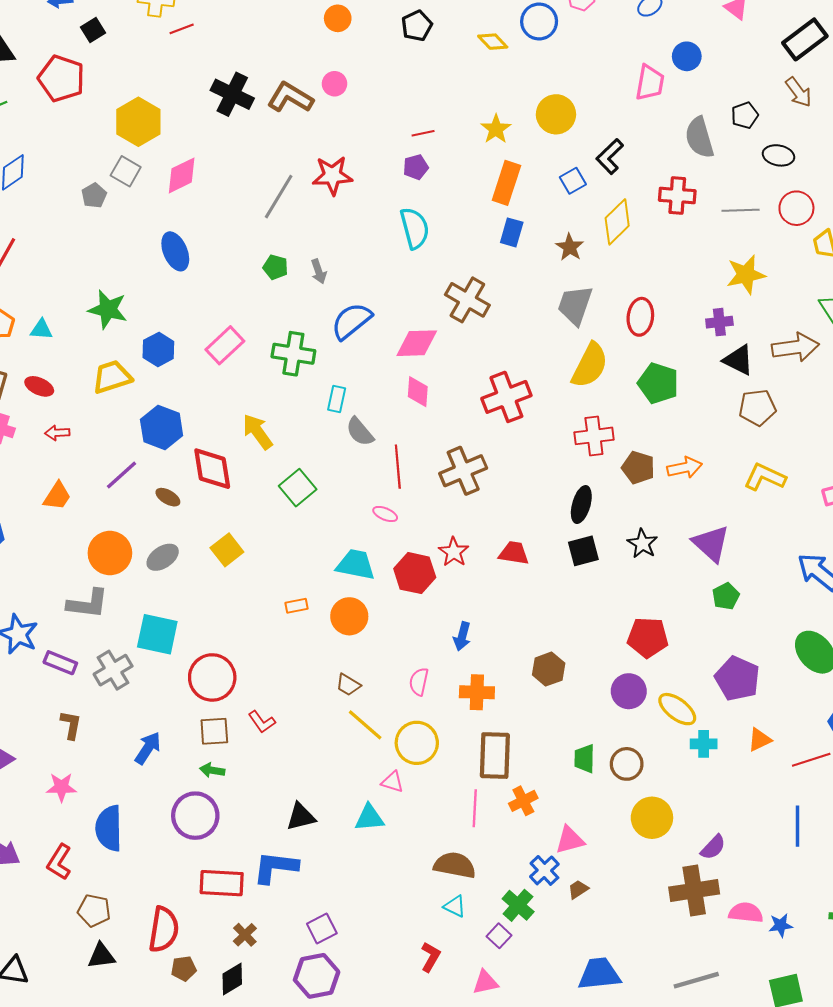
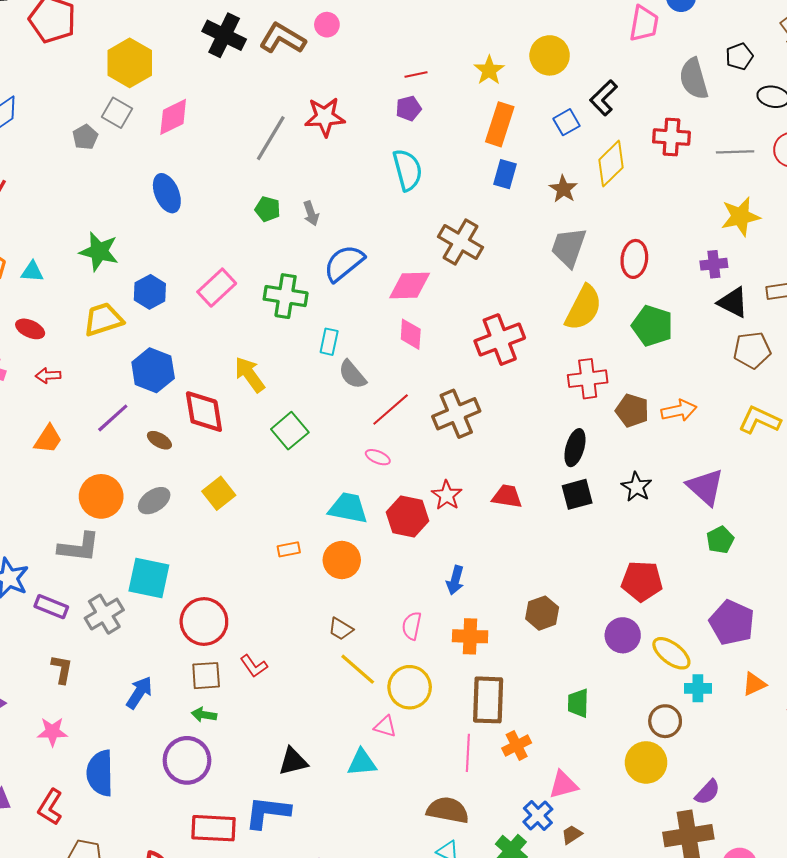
red line: (398, 467) -> (391, 409), turned 54
brown circle: (627, 764) -> (665, 721), moved

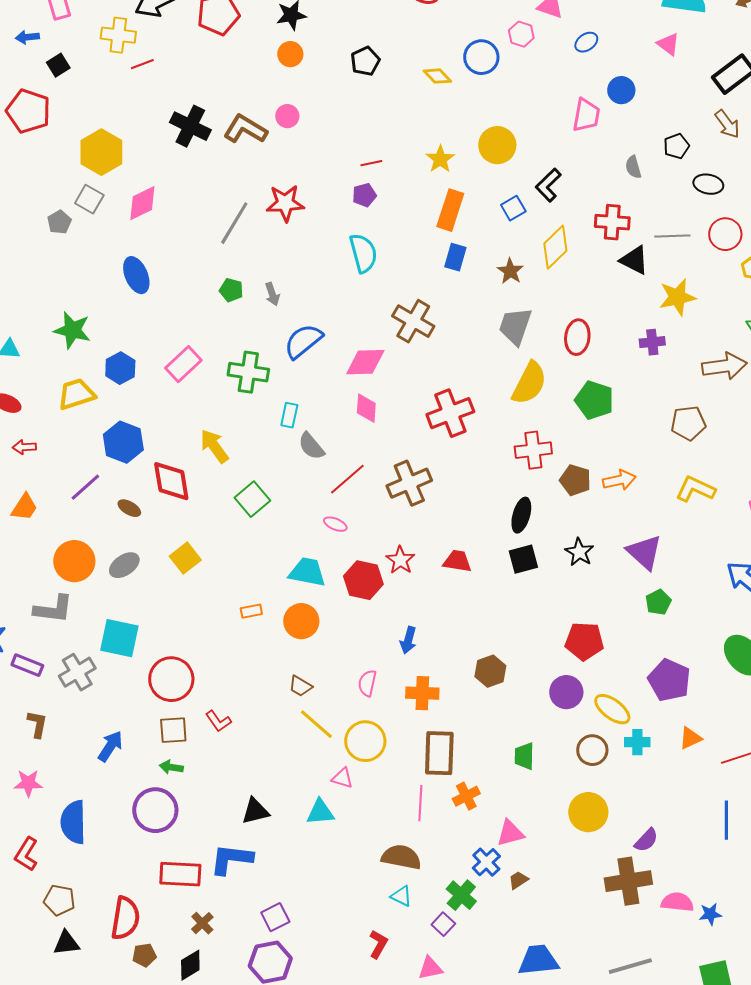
gray semicircle: (694, 79) -> (633, 167), size x0.6
black triangle: (733, 302) -> (634, 260), moved
brown circle: (665, 721) -> (592, 750), moved

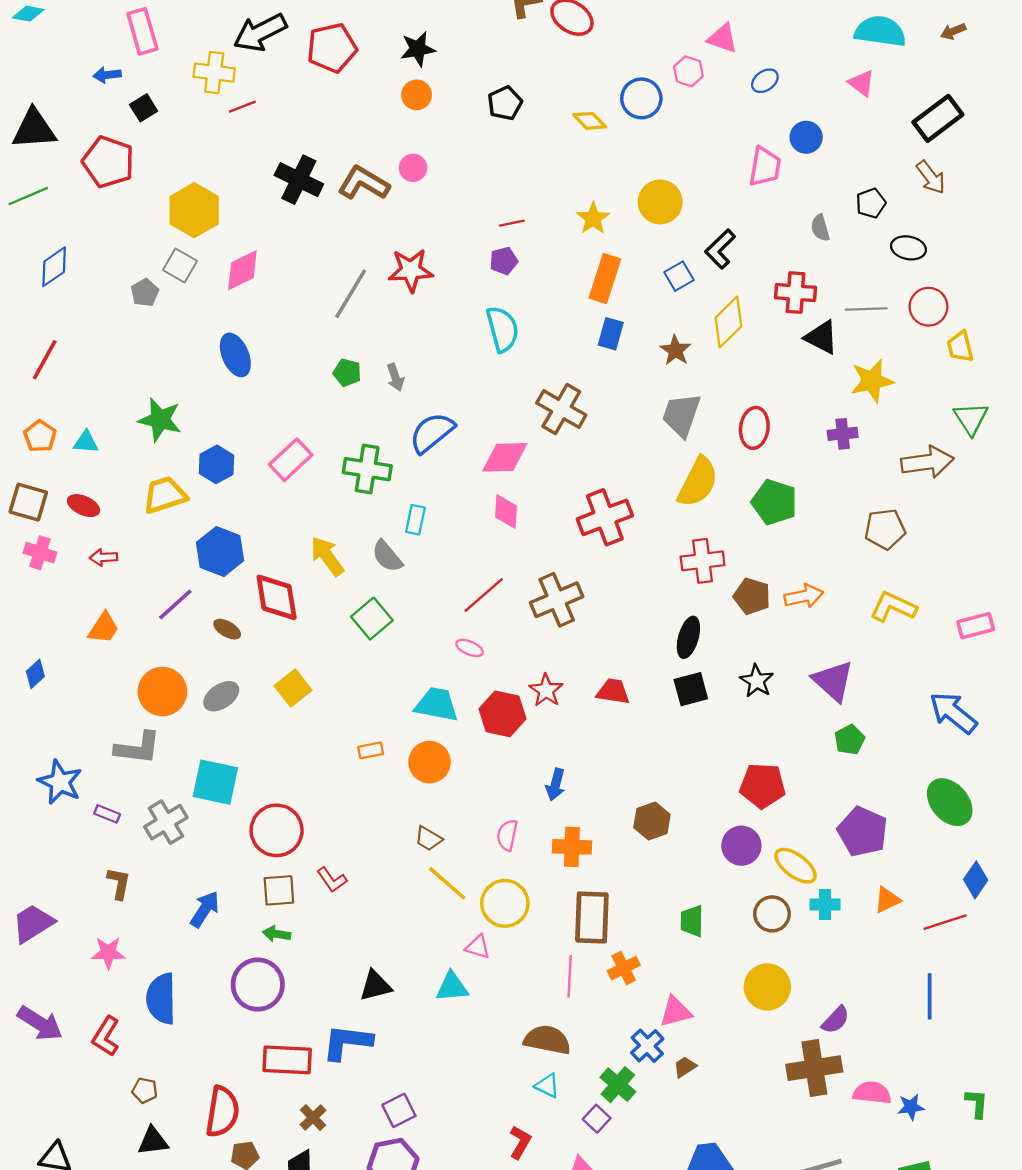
gray semicircle: (311, 446) -> (387, 556), moved
purple rectangle: (27, 665) -> (107, 814), size x0.7
brown pentagon: (59, 900) -> (145, 1090), size x0.7

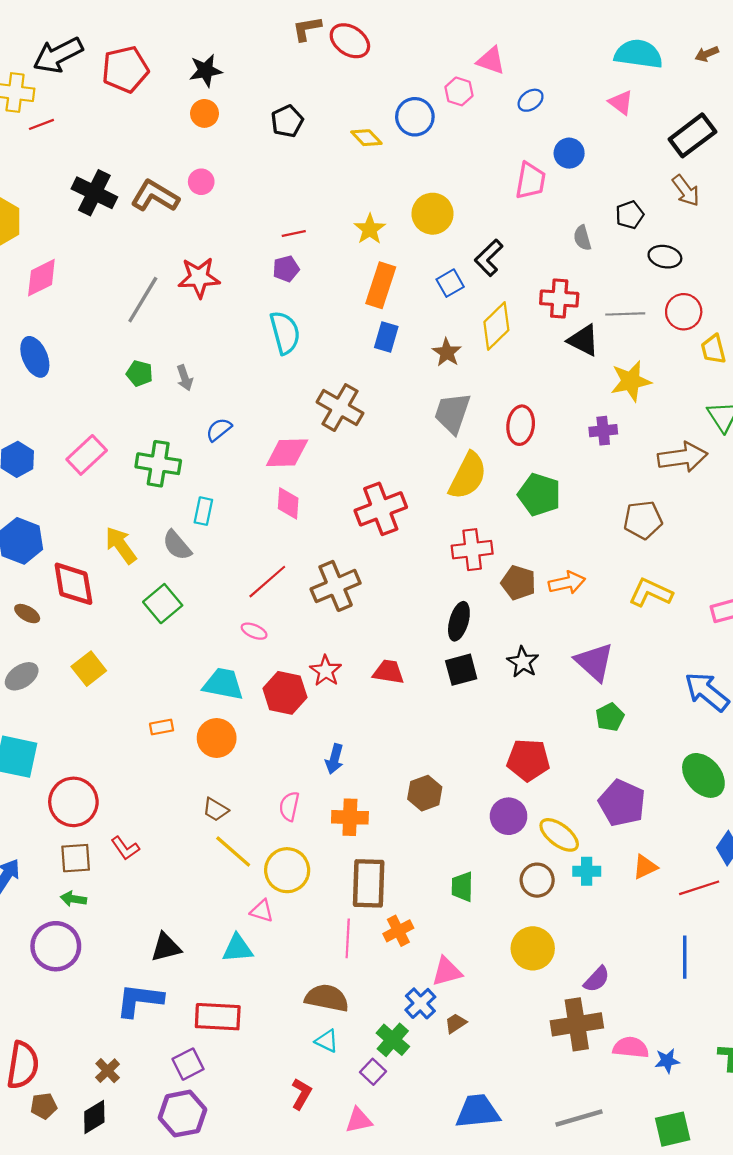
blue semicircle: (432, 433) -> (219, 430), size x0.6
red rectangle: (287, 1060) -> (218, 1017), moved

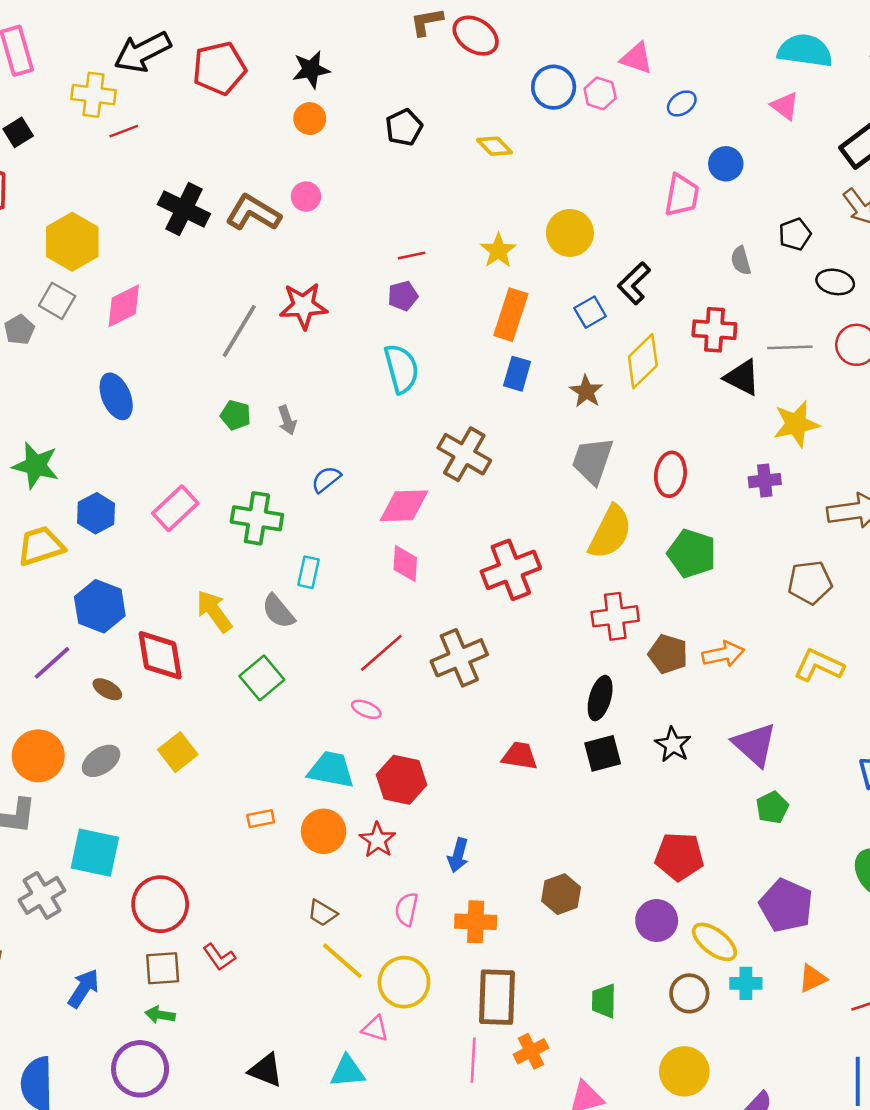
blue circle: (415, 117) -> (554, 87), moved
red star: (326, 671) -> (378, 840), moved
black triangle: (166, 947) -> (266, 1070), turned 36

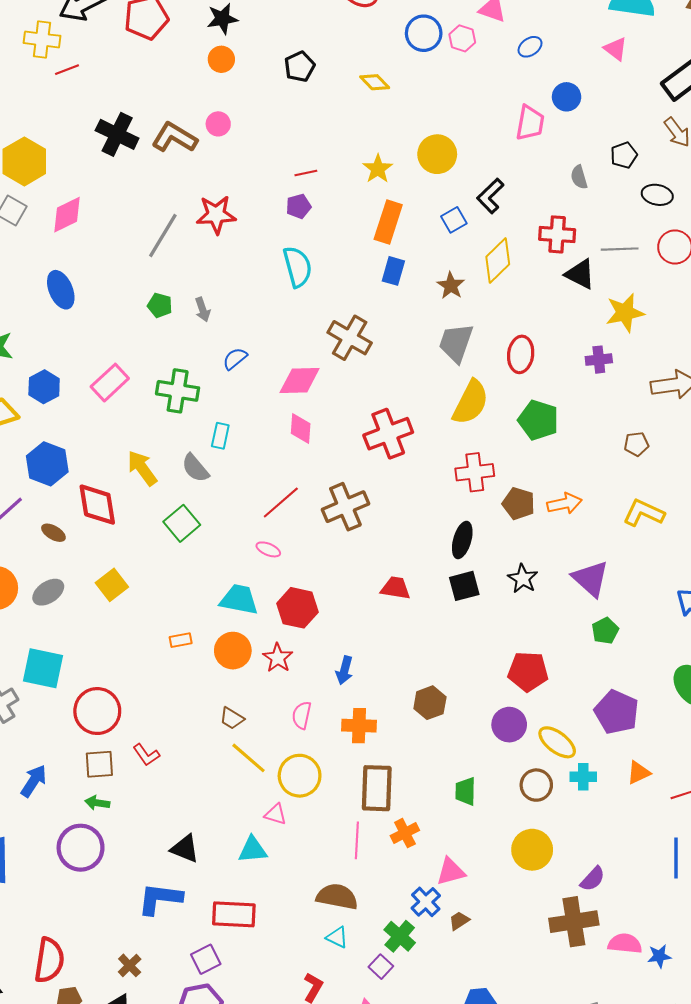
brown pentagon: (810, 582) -> (636, 444), size x0.7

